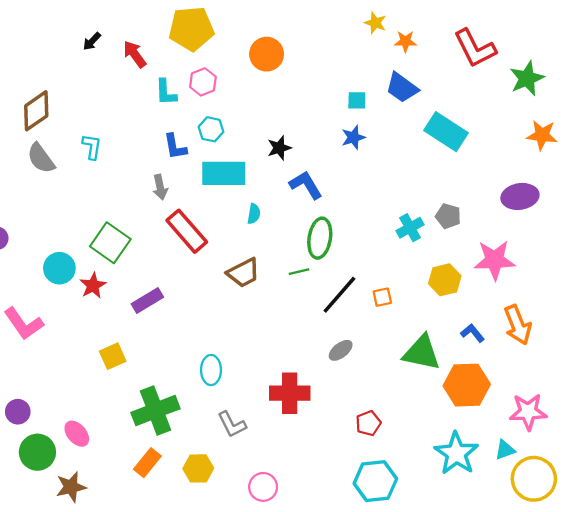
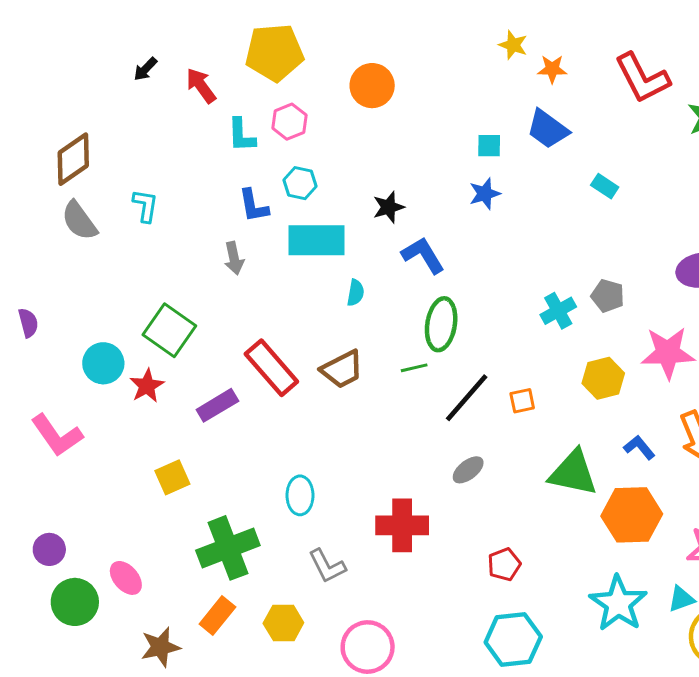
cyan rectangle: (446, 132) -> (605, 186), size x0.5
red rectangle: (187, 231) -> (271, 368), moved
brown star: (71, 487) -> (160, 647), moved
pink circle: (263, 487) -> (368, 647), size x1.4

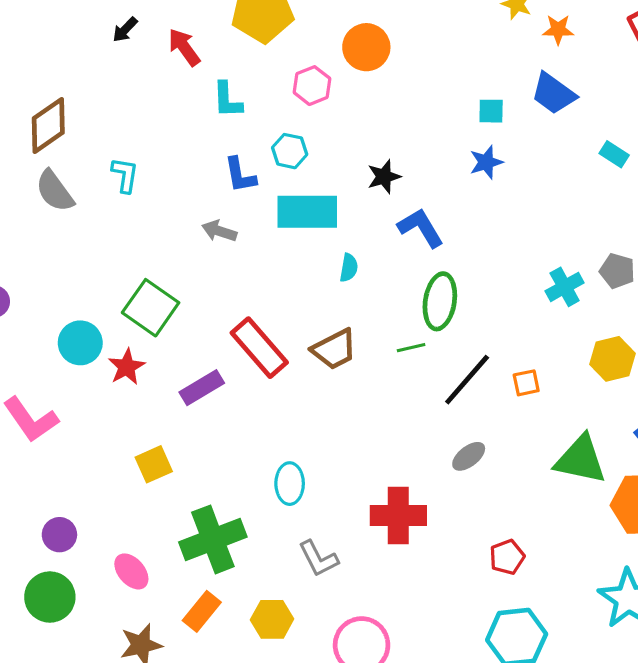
pink hexagon: (289, 122) -> (312, 86), moved
gray arrow: (234, 258) -> (219, 231), turned 120
purple circle: (49, 549) -> (59, 535), moved
pink ellipse: (126, 578) -> (131, 571), moved

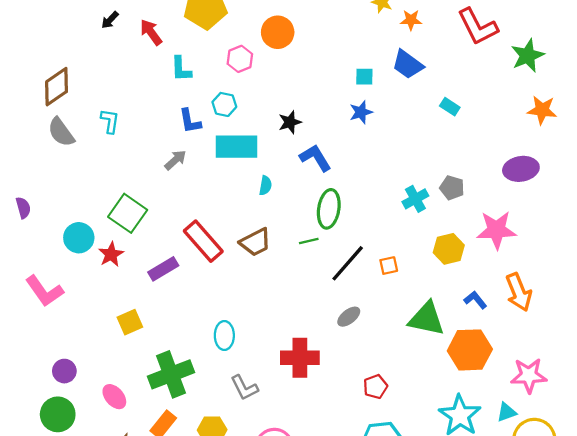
gray arrow: (219, 231) -> (175, 160), turned 120

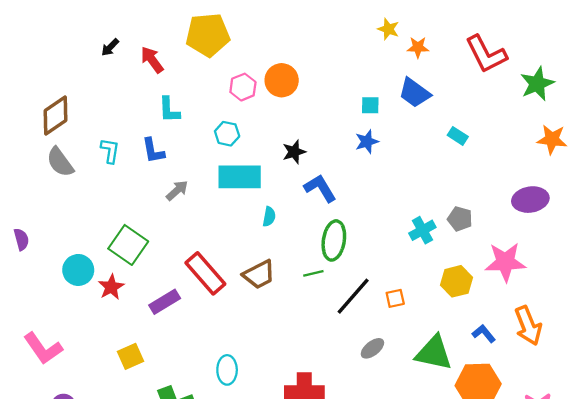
orange circle: (278, 32) -> (282, 80), moved
cyan L-shape: (181, 69) -> (169, 110), moved
blue L-shape: (190, 121) -> (153, 151), moved
pink L-shape: (44, 291) -> (43, 348), moved
gray ellipse: (349, 317) -> (372, 348), moved

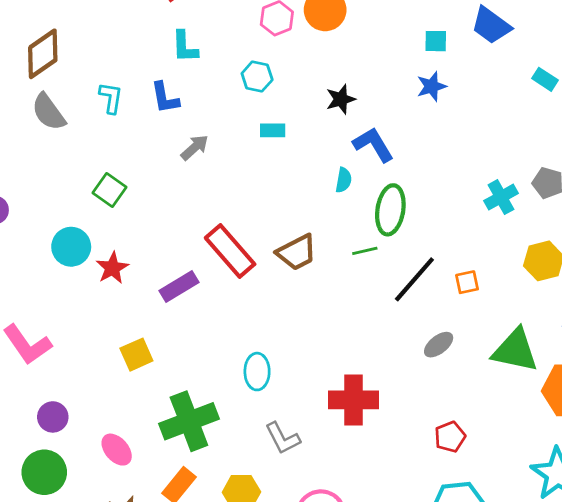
cyan rectangle: (240, 177) -> (273, 130), size x0.5
cyan semicircle: (269, 217) -> (344, 180), moved
green square: (128, 245) -> (110, 190), moved, size x0.7

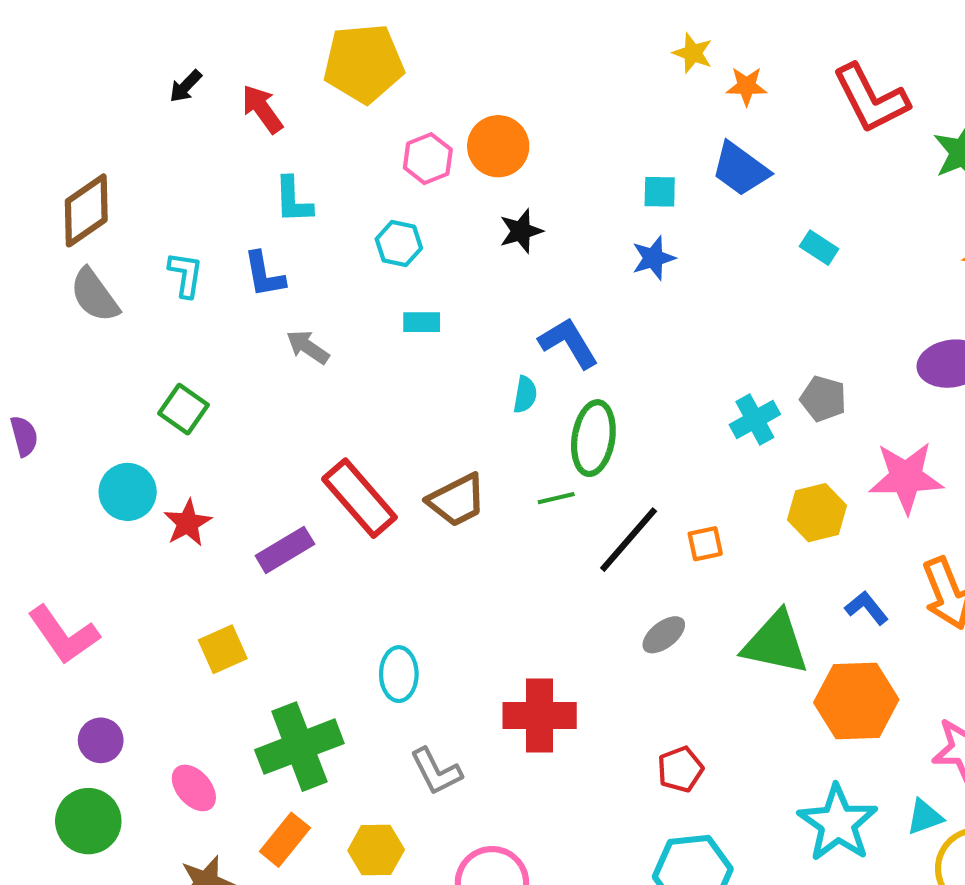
black star: (341, 99) -> (521, 231), moved
gray arrow: (195, 147) -> (308, 347), turned -104

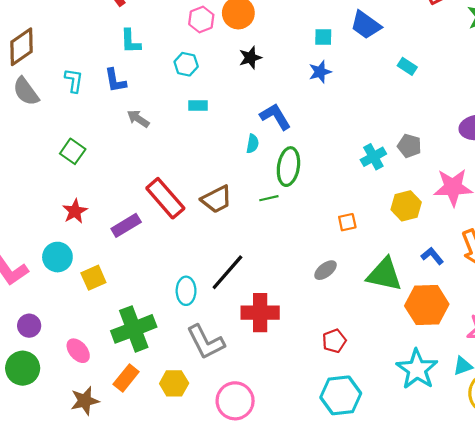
cyan circle: (128, 492) -> (57, 257), moved
black line: (629, 540) -> (227, 272), moved
gray L-shape: (436, 771) -> (206, 342), size x1.4

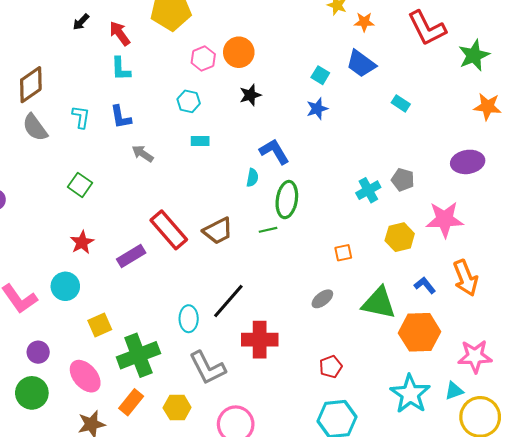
cyan square: (323, 37) -> (320, 75), turned 30
cyan L-shape: (130, 41) -> (121, 69), moved
yellow square: (93, 278) -> (100, 325), moved
pink ellipse: (78, 351) -> (85, 376), size x1.4

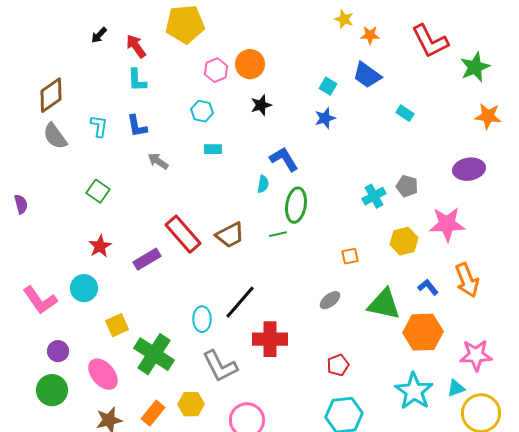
green cross: (138, 355) -> (154, 354), turned -36
orange rectangle: (131, 402) -> (153, 413), moved

